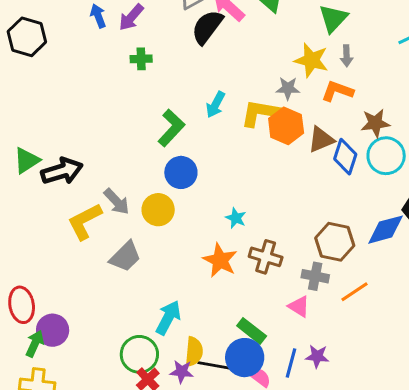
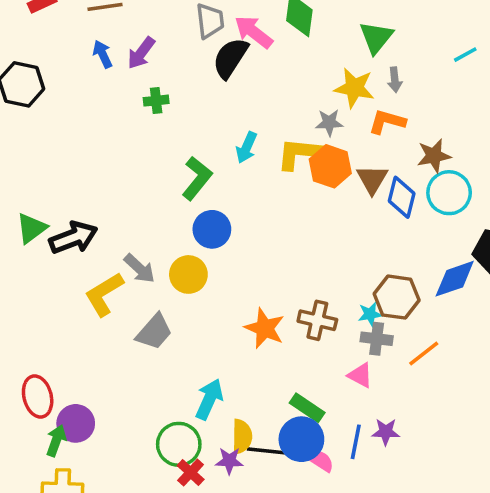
brown triangle: (321, 139) -> (372, 179), turned -32
cyan star: (236, 218) -> (370, 314), moved, turned -30

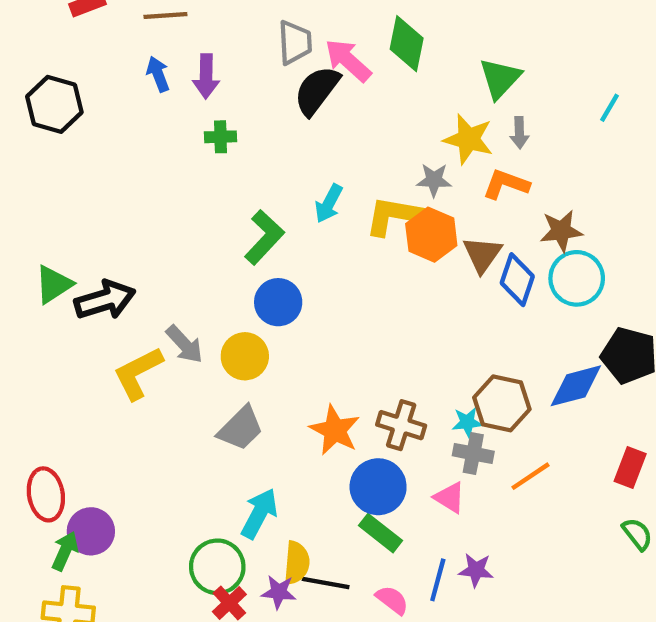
purple arrow: (141, 53) -> (206, 76), turned -40
cyan line: (465, 55) -> (609, 108), turned -35
gray trapezoid: (154, 332) -> (241, 428), moved
blue circle: (301, 439) -> (378, 487), moved

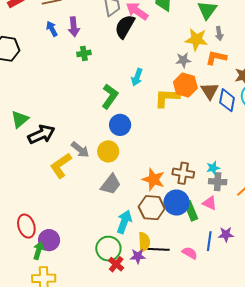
yellow L-shape: (393, 216) -> (167, 98), moved
green triangle: (54, 284) -> (20, 119), moved
brown hexagon: (502, 403) -> (152, 208), moved
green rectangle: (381, 533) -> (191, 211), moved, turned 36

